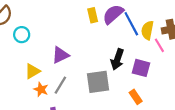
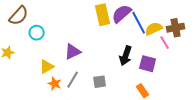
yellow rectangle: (93, 15) -> (103, 15), size x1.5
yellow semicircle: (147, 30) -> (154, 29), turned 54
gray square: (98, 82) -> (100, 82), moved, size x0.6

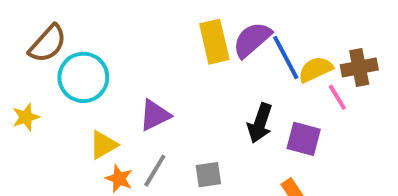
cyan circle: (37, 33) -> (83, 77), size x1.6

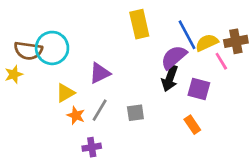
purple semicircle: (252, 40) -> (174, 57), moved
brown semicircle: (48, 44) -> (28, 51), moved, turned 56

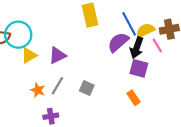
black arrow: (170, 78) -> (137, 48), moved
yellow triangle: (65, 93) -> (29, 55), moved
gray square: (135, 113) -> (87, 88), turned 32

